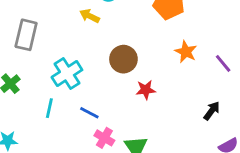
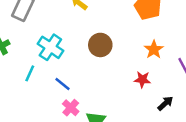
cyan cross: (67, 74) -> (50, 47), turned -35
red star: (146, 90) -> (142, 80), moved

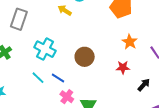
brown circle: (100, 45) -> (85, 57), moved
cyan line: (30, 73) -> (38, 78), moved, turned -64

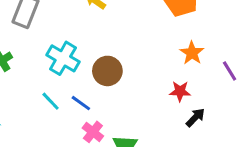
brown circle: (85, 57) -> (107, 71), moved
black arrow: (144, 85) -> (195, 117), moved

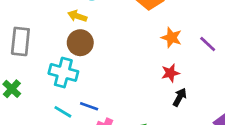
brown circle: (107, 71) -> (80, 43), moved
black arrow: (195, 117) -> (180, 97), moved

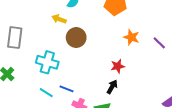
brown circle: (80, 43) -> (76, 38), moved
red star: (170, 73) -> (118, 66), moved
black arrow: (180, 97) -> (112, 87), moved

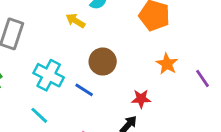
brown circle: (76, 38) -> (103, 62), moved
blue line: (67, 89) -> (84, 90), moved

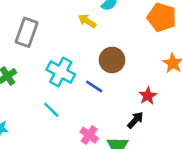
red star: (141, 99) -> (148, 96), turned -30

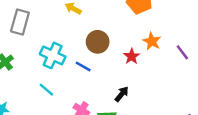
red star: (148, 96) -> (132, 56), moved

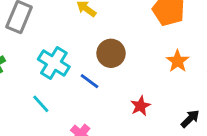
red star: (132, 56) -> (140, 106), moved
black arrow: (122, 94) -> (190, 119), moved

